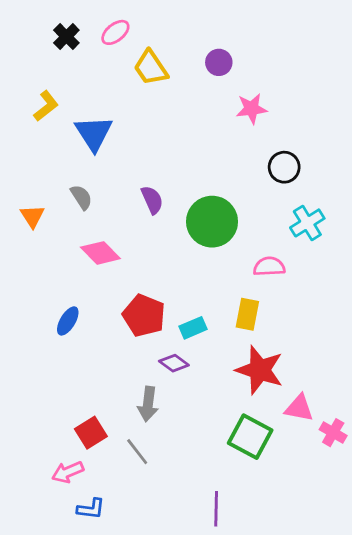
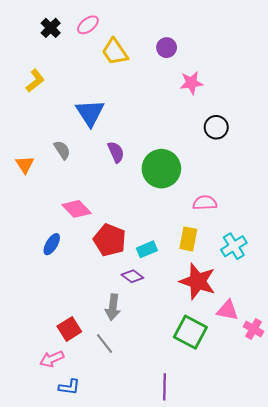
blue triangle: (94, 133) -> (90, 113), moved
cyan cross: (307, 223) -> (234, 246), moved
pink diamond: (100, 253) -> (77, 209), moved

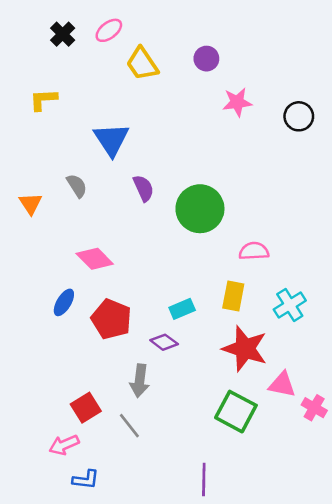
yellow L-shape: (35, 81) -> (43, 100), turned -145
black circle: (216, 127) -> (299, 116), moved
red pentagon: (110, 240) -> (111, 319), moved

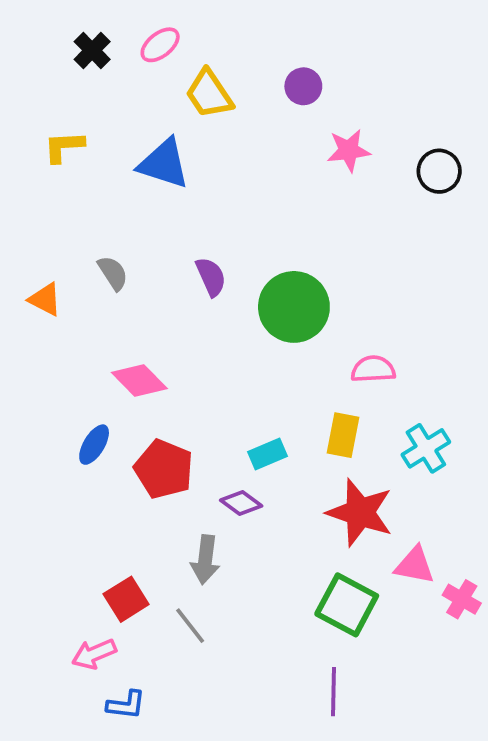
blue triangle: (111, 139) -> (164, 164), moved, turned -39
orange triangle: (31, 204) -> (45, 299), turned -30
purple line: (204, 480) -> (334, 692), moved

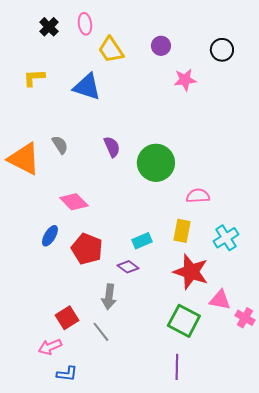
pink ellipse: (160, 45) -> (85, 24), turned -60
black circle: (439, 171) -> (222, 50), moved
orange triangle: (45, 299) -> (24, 159), size x1.8

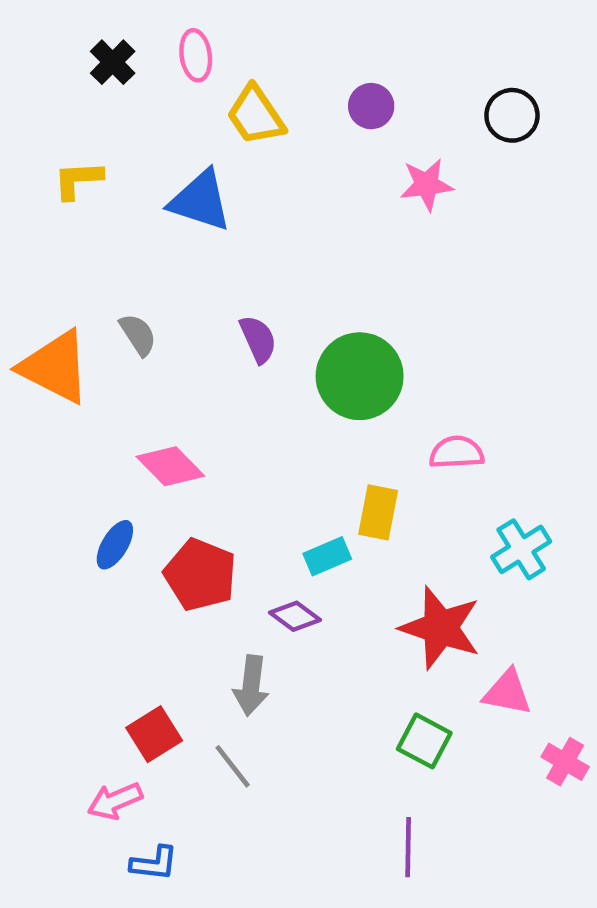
yellow rectangle: (182, 231) -> (378, 512), moved
pink cross: (245, 318) -> (565, 762), moved
green square: (184, 321) -> (424, 741), size x0.7

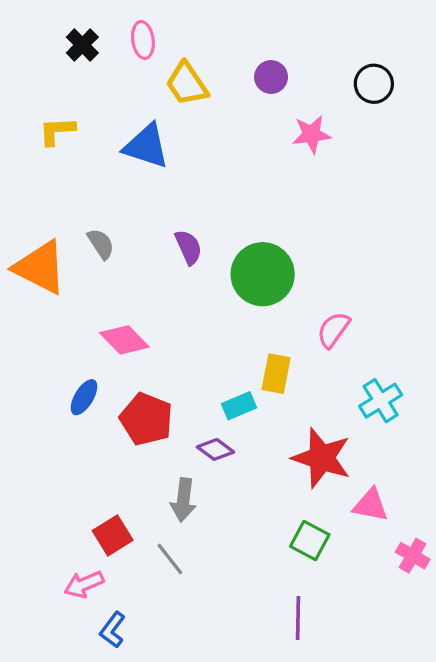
pink semicircle: (457, 452) -> (333, 330), turned -51
blue L-shape: (154, 863) -> (113, 630), turned 120

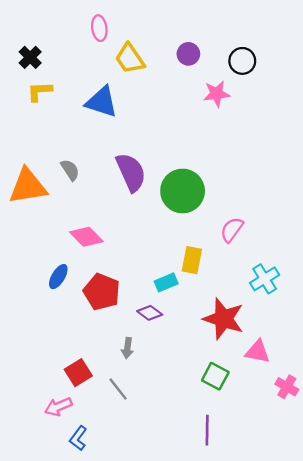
black cross: (82, 45) -> (30, 57), moved
black circle: (374, 84) -> (242, 61), moved
purple semicircle: (188, 247) -> (131, 172), size x1.6
orange triangle: (40, 267) -> (28, 186), turned -36
gray arrow: (183, 500) -> (127, 348), size x0.7

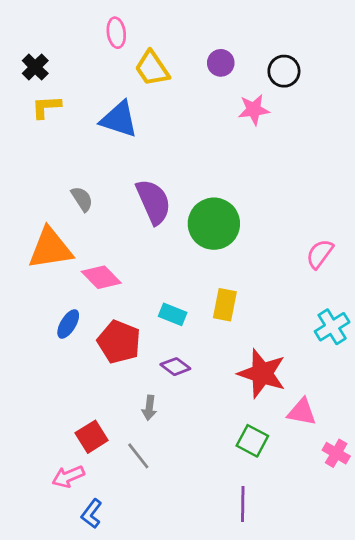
orange triangle: (28, 186) -> (50, 248), moved
pink semicircle: (232, 230) -> (320, 254), moved
cyan cross: (265, 279) -> (332, 327), moved
cyan rectangle: (166, 282) -> (173, 314), moved, turned 45

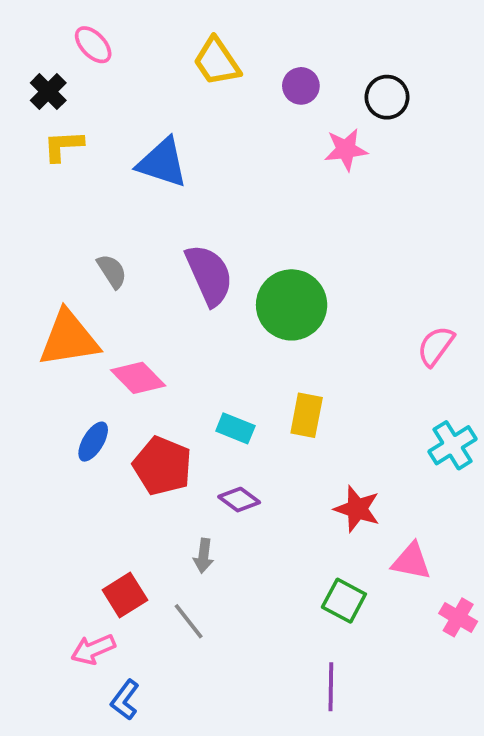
pink ellipse: (116, 33) -> (93, 45), moved, turned -36
yellow trapezoid: (152, 68) -> (217, 62), moved
red star: (262, 373) -> (357, 509), size x0.7

